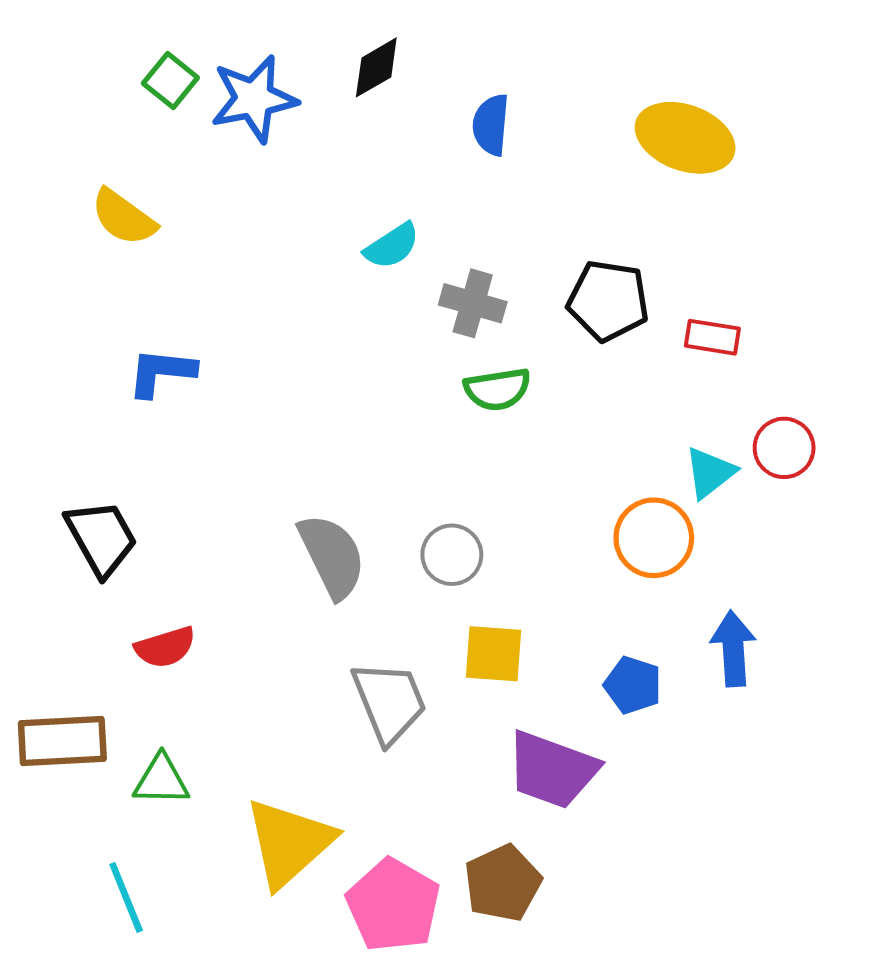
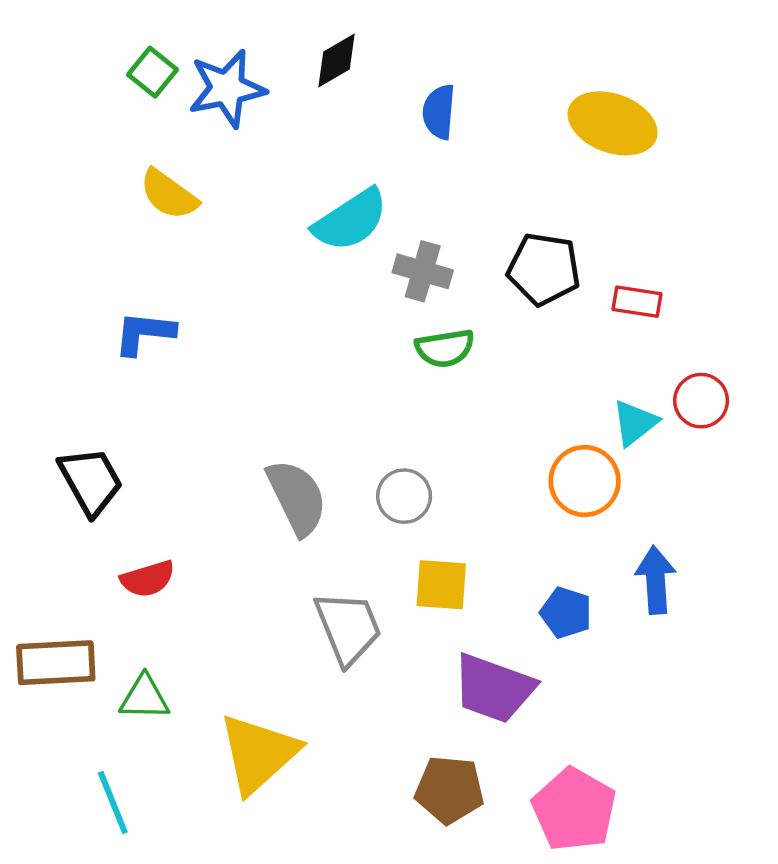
yellow semicircle: (124, 217) -> (169, 194), moved
cyan semicircle: (392, 246) -> (350, 220), size x1.5
brown pentagon: (503, 883) -> (449, 790), turned 30
pink pentagon: (393, 905) -> (574, 809), moved

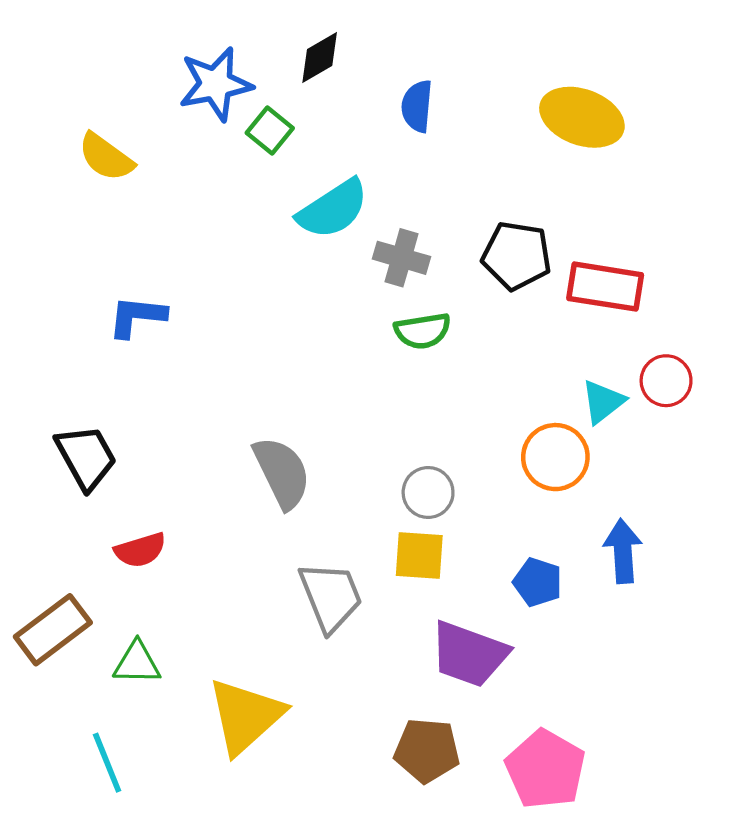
green square: (152, 72) -> (270, 131), moved
yellow semicircle: (169, 194) -> (106, 157), moved
red rectangle: (637, 302) -> (605, 287), size x1.6
gray circle: (404, 496) -> (428, 492), moved
brown rectangle: (56, 663) -> (53, 630), turned -34

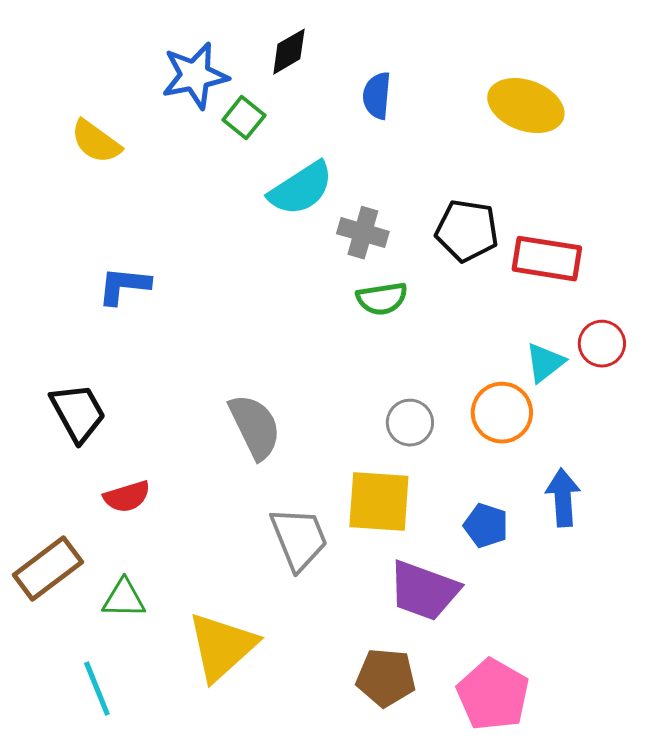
gray circle: (428, 492) -> (410, 423), moved
yellow square: (419, 556) -> (379, 502), size x1.4

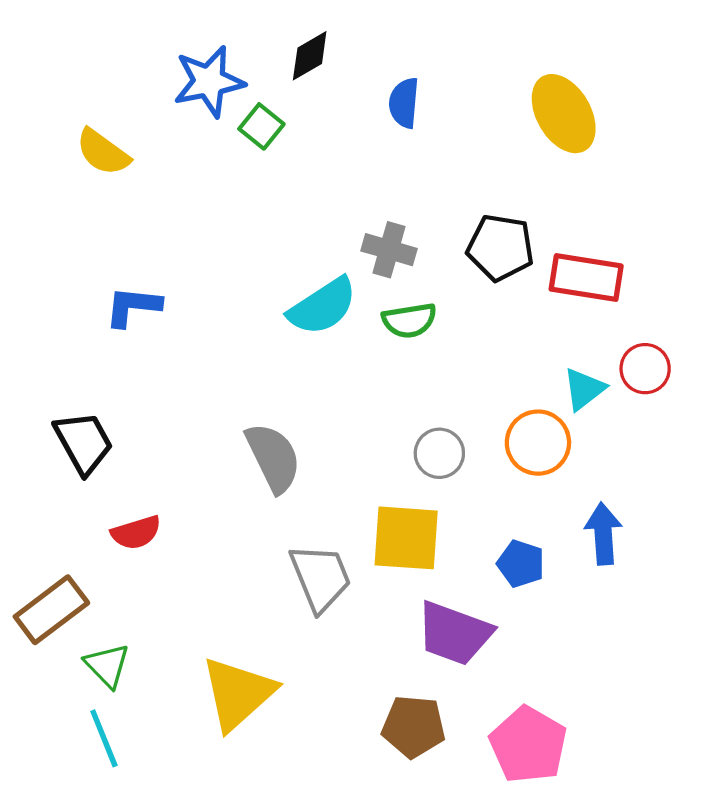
yellow ellipse: (526, 106) -> (564, 114), turned 40
cyan semicircle: (301, 189) -> (323, 306), moved
green triangle: (124, 599) -> (107, 665), moved, turned 45

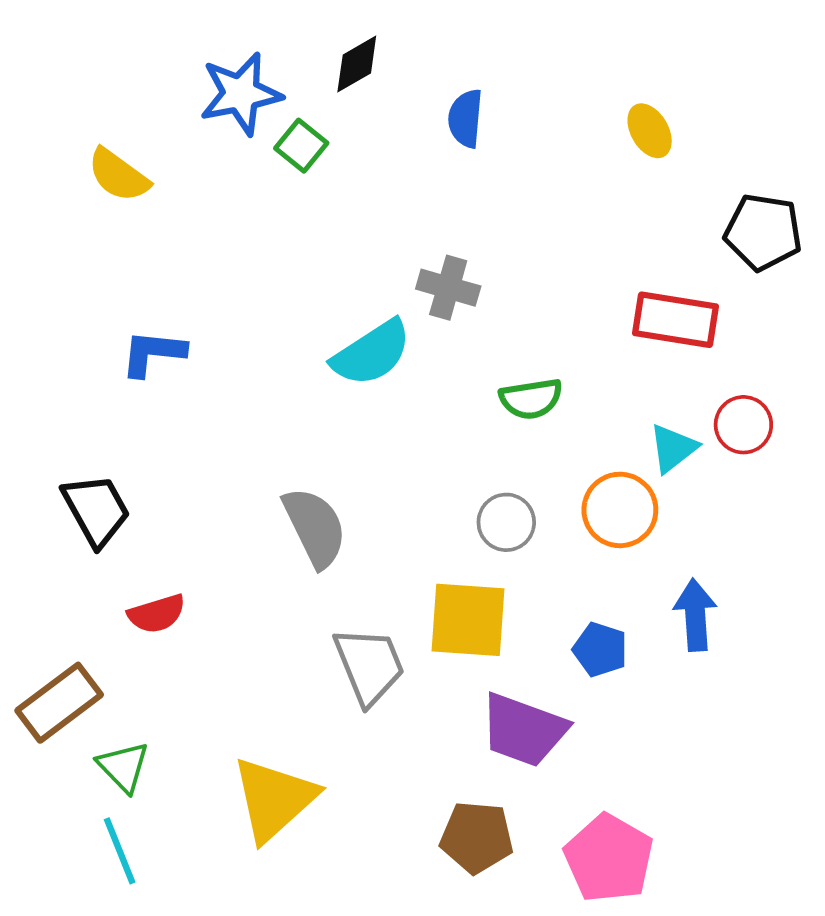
yellow ellipse: (564, 114) -> (650, 131), size x0.6
black pentagon: (500, 248) -> (763, 232), moved
green semicircle: (409, 320) -> (531, 399), moved

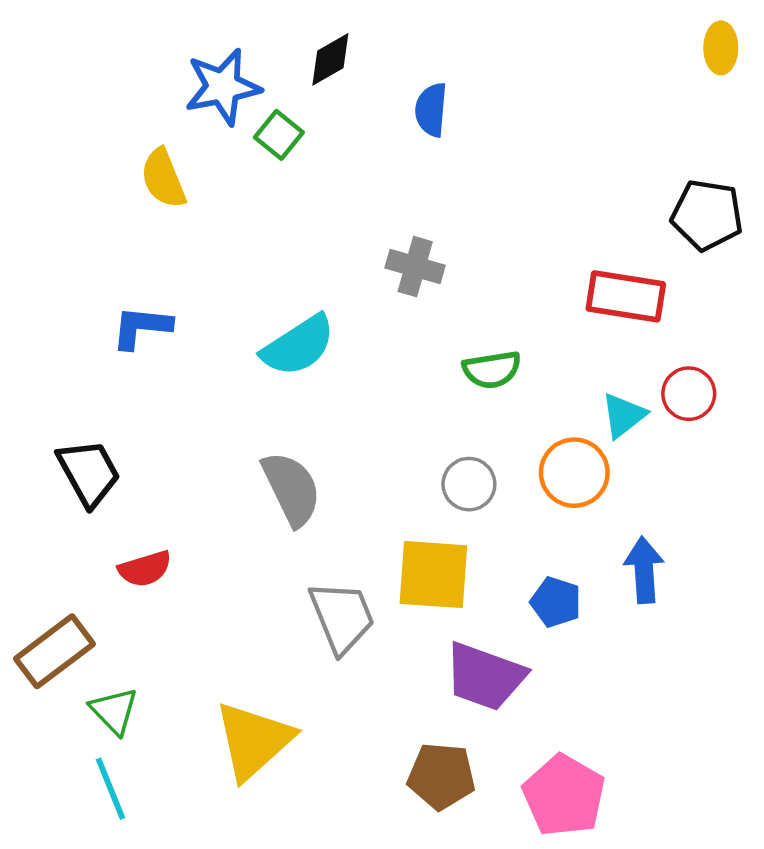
yellow ellipse: (650, 131) -> (721, 48), moved, turned 30
yellow semicircle: (118, 175) -> (163, 178), moved, turned 32
cyan semicircle: (372, 353) -> (298, 346), moved

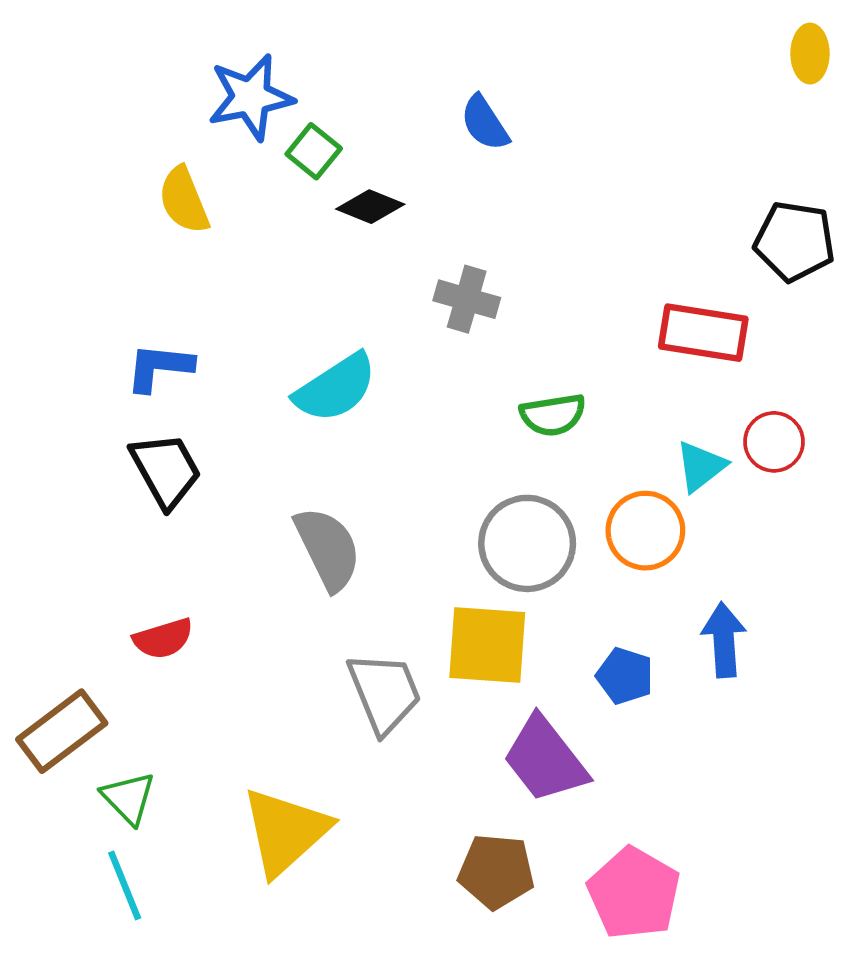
black diamond: (330, 59) -> (370, 207), moved, turned 52
blue semicircle: (431, 110) -> (485, 123), turned -38
black trapezoid: (89, 473) -> (166, 470), moved
gray circle: (469, 484) -> (527, 543), size x1.6
purple trapezoid: (485, 676) -> (545, 759), turned 32

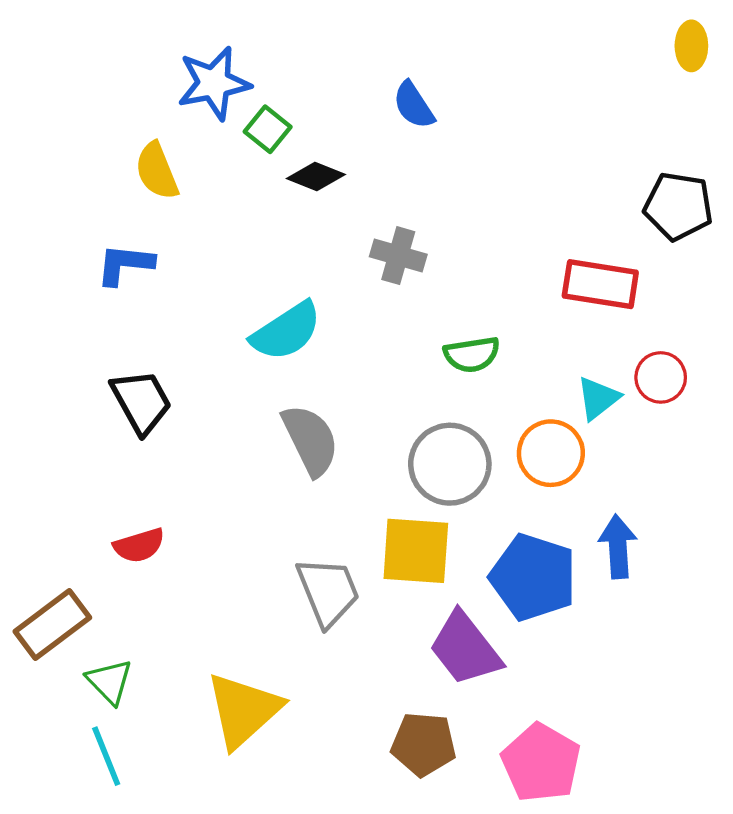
blue L-shape: (159, 367) -> (125, 264), moved
gray semicircle: (328, 549) -> (310, 440), moved
blue pentagon: (625, 676) -> (533, 577), size x1.8

